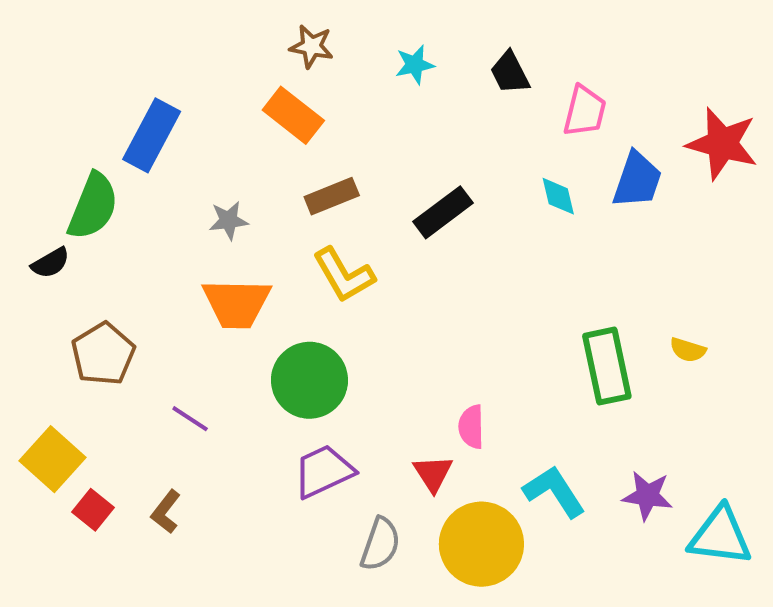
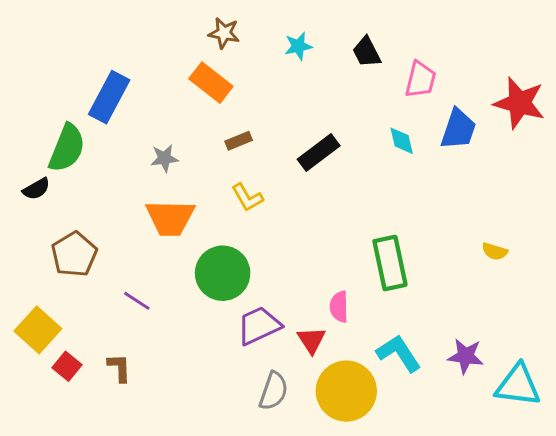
brown rectangle: (332, 196) -> (239, 141), size x0.7
yellow L-shape: (344, 275) -> (247, 198), size x0.7
green rectangle: (607, 366) -> (390, 263), moved
purple trapezoid: (324, 471) -> (259, 326), moved
brown L-shape: (166, 512) -> (119, 368), turned 140

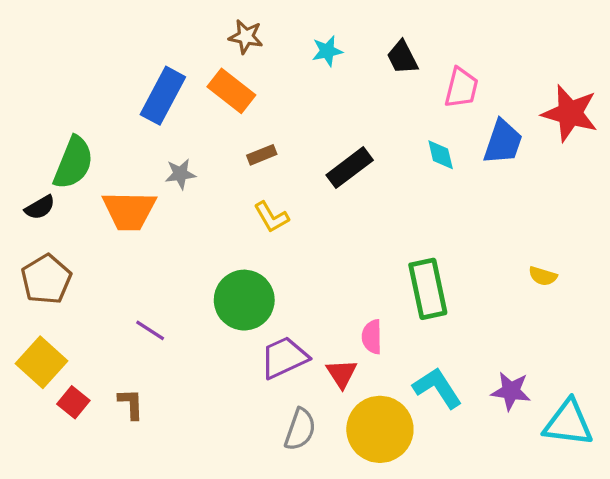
blue rectangle: (109, 97) -> (163, 96), moved
orange trapezoid: (170, 218) -> (129, 211), moved
brown pentagon: (74, 254) -> (46, 279), moved

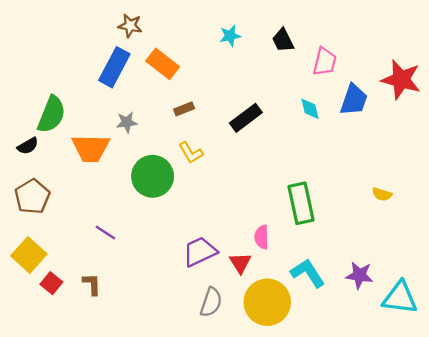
brown star: (246, 37) -> (130, 26), moved
green circle: (244, 300) -> (153, 176), moved

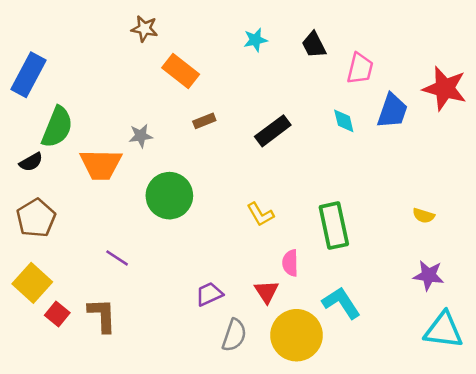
blue rectangle: (114, 67) -> (29, 75), moved
yellow L-shape: (191, 153) -> (260, 214), moved
purple trapezoid: (200, 252) -> (209, 294), moved, size x0.7
purple star: (359, 275) -> (429, 275), moved
brown L-shape: (92, 284) -> (102, 315), size x1.4

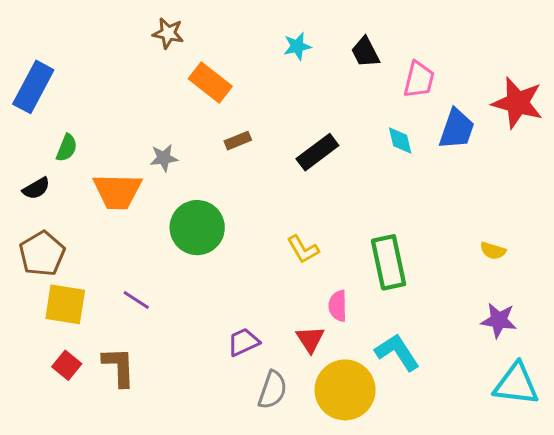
green semicircle: (57, 127) -> (67, 148), size x0.6
yellow square: (32, 283) -> (65, 304), moved, turned -33

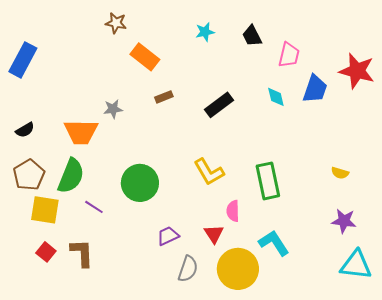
green semicircle: (67, 148) -> (71, 176), moved, size x1.8
green circle: (197, 228) -> (140, 183), moved
yellow L-shape: (303, 249) -> (209, 172), size x1.4

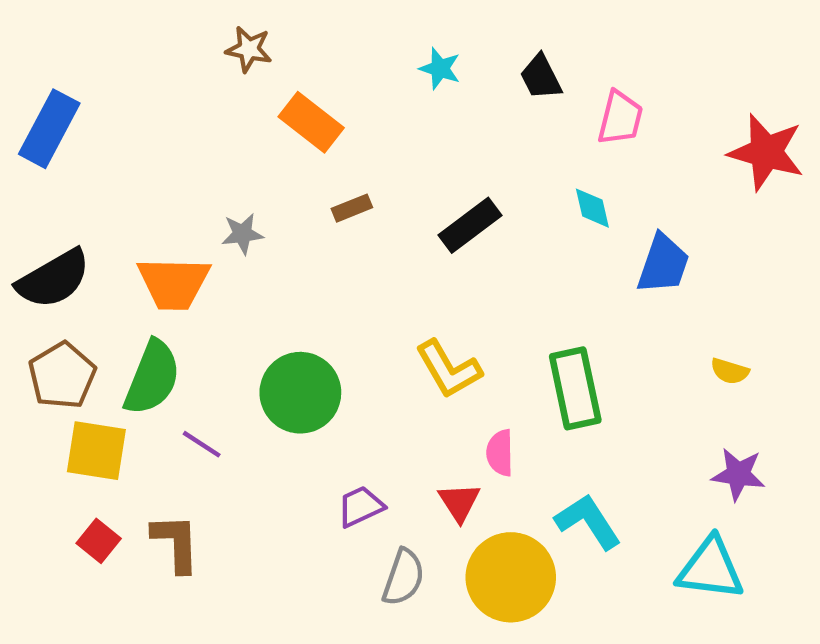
cyan star: (205, 32) -> (440, 69), turned 30
blue trapezoid: (315, 89) -> (663, 264), moved
black semicircle: (25, 130) -> (53, 279), size x1.8
cyan triangle: (356, 265) -> (710, 569), moved

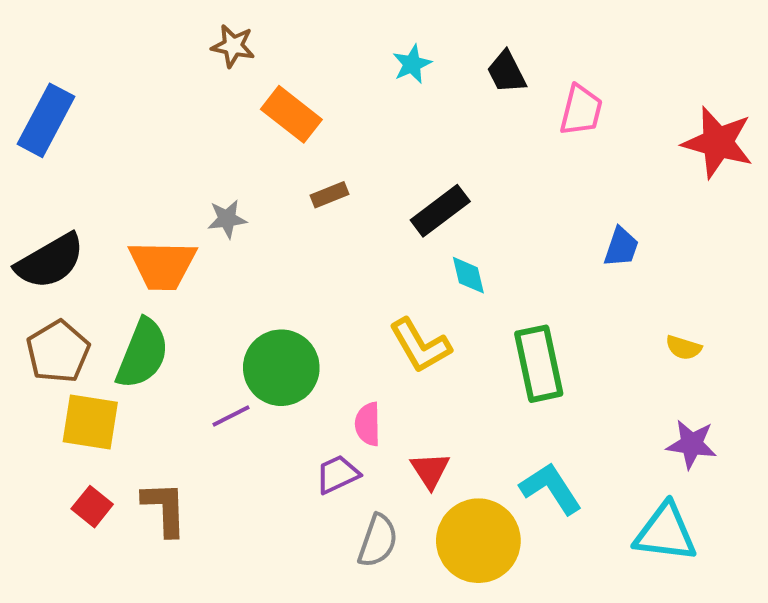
cyan star: (440, 69) -> (412, 64), turned 30
cyan diamond: (592, 208) -> (468, 275), moved
blue trapezoid: (663, 264) -> (621, 247), size x0.7
purple line: (202, 444) -> (231, 416), moved, turned -60
pink semicircle: (500, 453) -> (368, 424), moved

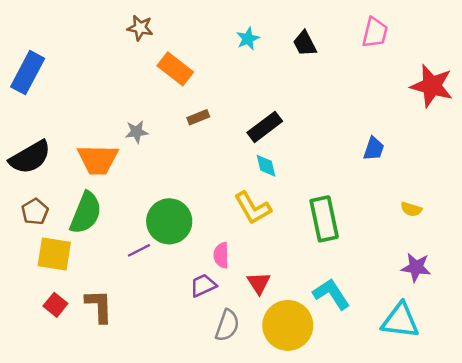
pink trapezoid: (581, 110) -> (375, 33), moved
cyan diamond: (468, 275) -> (266, 166), moved
brown pentagon: (58, 352) -> (35, 212), size x0.7

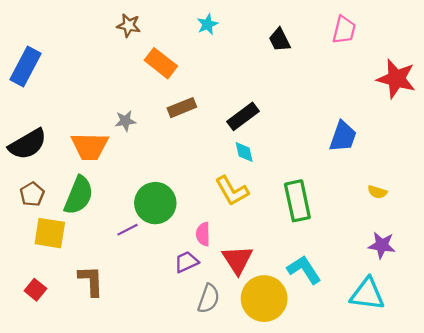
cyan star: (248, 39) -> (207, 24), moved
brown rectangle: (198, 117) -> (182, 108), size x1.4
blue trapezoid: (374, 149) -> (343, 136), size x1.4
red triangle: (259, 283) -> (237, 260), size x1.4
red square: (55, 305) -> (35, 290), moved

